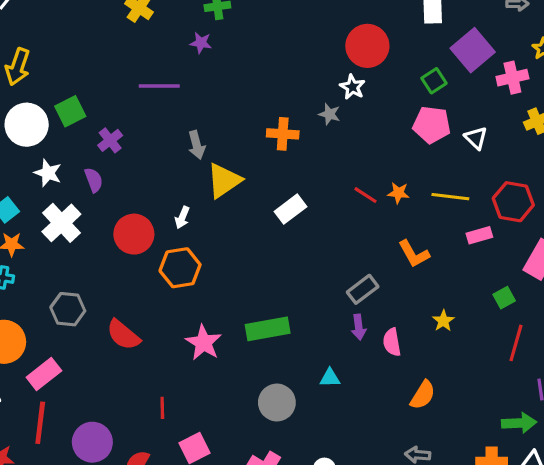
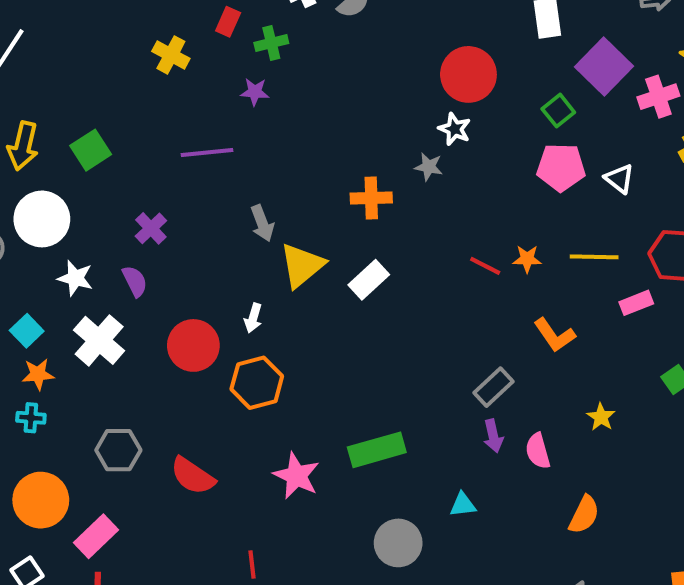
green square: (70, 111) -> (91, 150), moved
white rectangle: (290, 209) -> (369, 280), moved

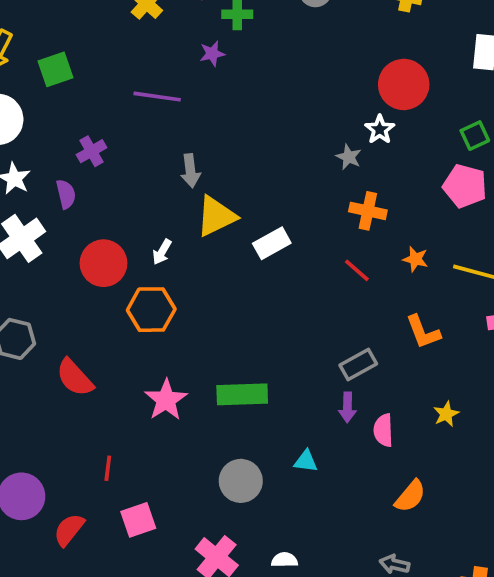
purple star: (255, 92) -> (212, 54), turned -30
orange cross: (371, 198) -> (368, 211), moved
red line: (485, 266) -> (357, 270), moved

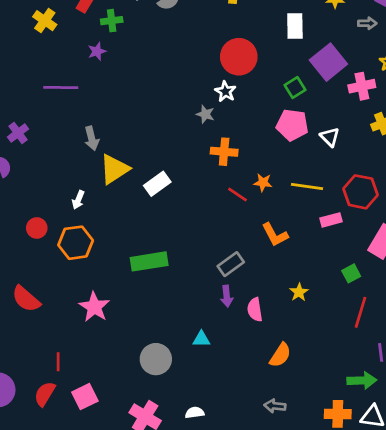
red circle: (103, 263) -> (37, 228), moved, size x0.6
red line: (357, 270) -> (237, 195), moved
green rectangle: (242, 394) -> (149, 261), moved
red semicircle: (69, 530) -> (45, 394), moved

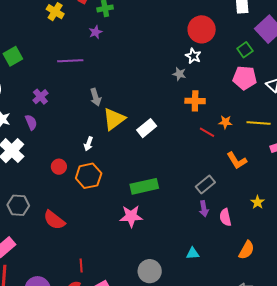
pink star: (94, 307) -> (131, 216), moved, turned -30
cyan triangle: (201, 339) -> (193, 253), moved
gray circle: (156, 359) -> (150, 271), moved

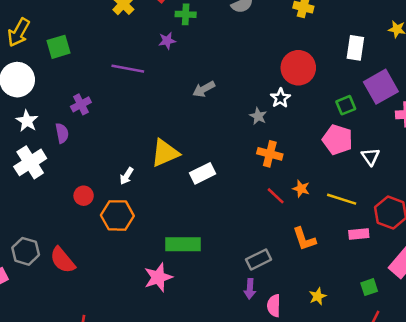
gray arrow: (96, 97) -> (204, 89), moved, turned 66
gray hexagon: (18, 205) -> (26, 251), moved
pink star: (131, 216) -> (158, 277), turned -30

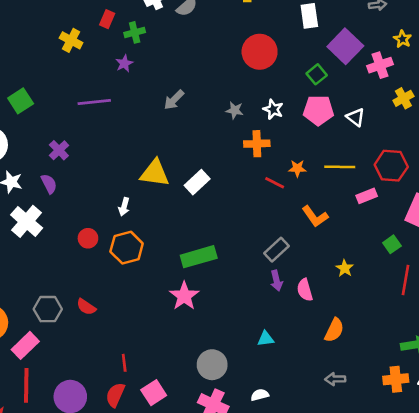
white star: (280, 98) -> (273, 109), moved
yellow triangle: (165, 153) -> (155, 173), turned 48
red semicircle: (63, 260) -> (86, 307), size x0.7

